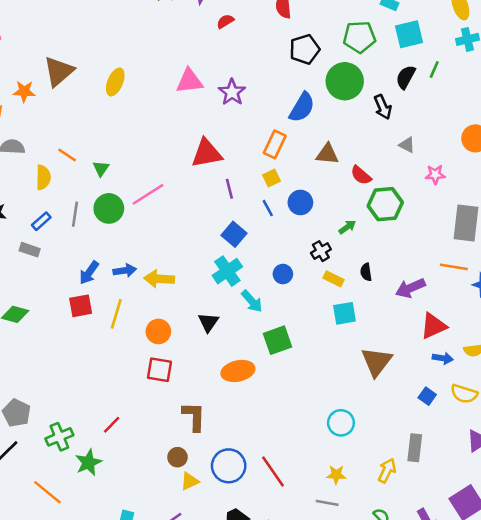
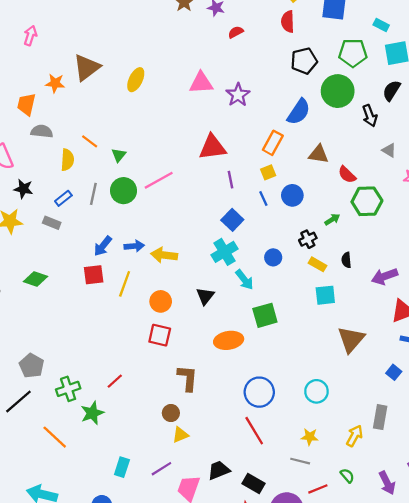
blue circle: (229, 466) -> (259, 392), moved

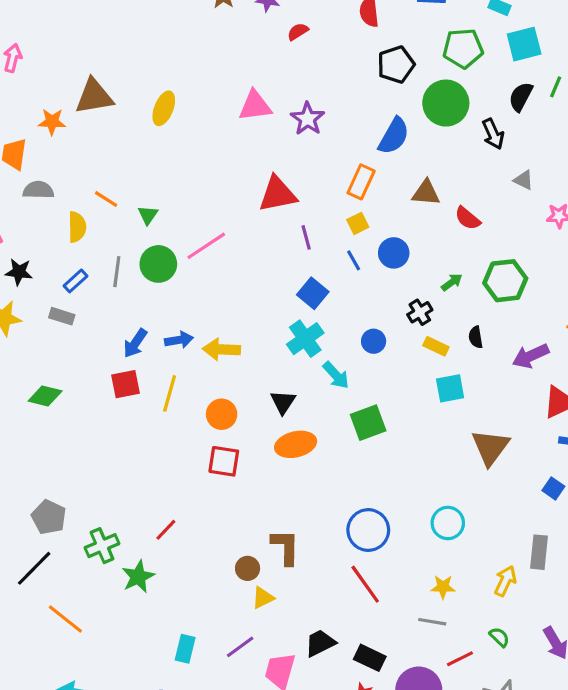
brown triangle: (87, 67) -> (94, 96), turned 32
green hexagon: (367, 201) -> (505, 281), moved
orange ellipse: (229, 340) -> (296, 444), moved
brown L-shape: (187, 378) -> (285, 547), moved
orange line: (55, 437) -> (65, 619), moved

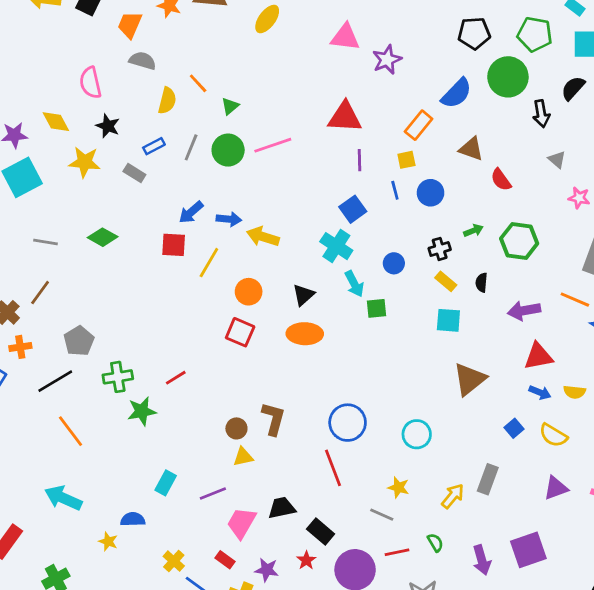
cyan cross: (305, 339) -> (336, 246), turned -36
green square: (368, 423) -> (377, 308), moved, size x0.7

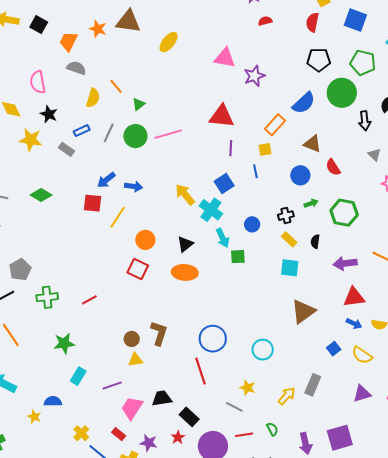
blue circle: (431, 193) -> (300, 175), moved
yellow arrow: (263, 237) -> (185, 194), moved, turned 30
green star: (142, 411) -> (64, 343), moved

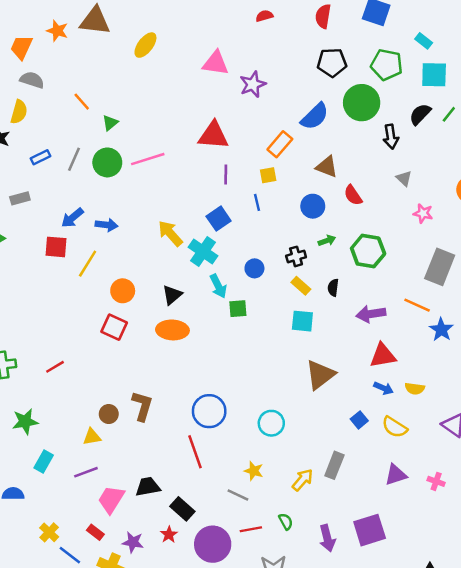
yellow semicircle: (93, 98) -> (19, 112), moved
gray rectangle: (67, 149) -> (20, 198), moved, turned -49
yellow triangle: (135, 360) -> (92, 437), moved

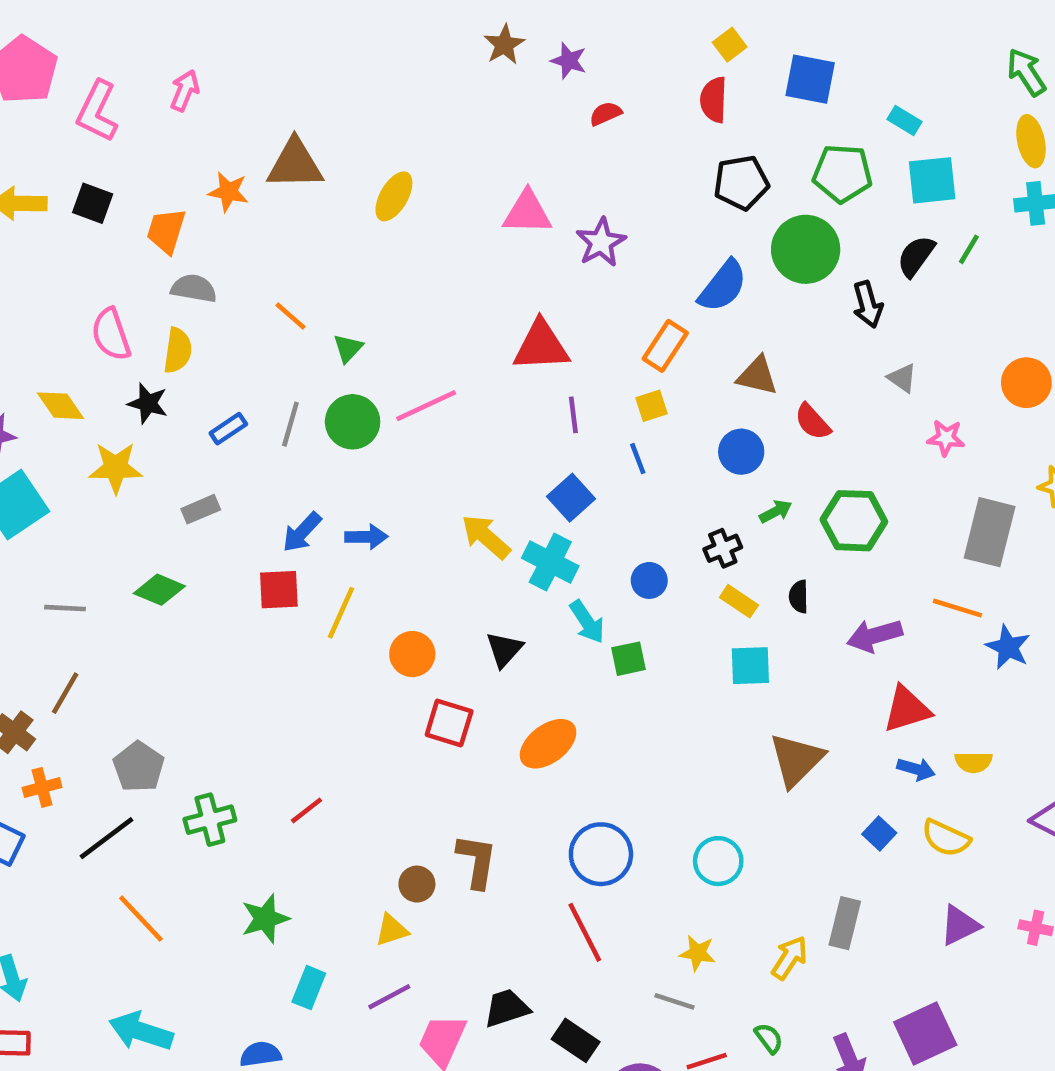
red square: (114, 327) -> (449, 723), moved
orange ellipse: (172, 330) -> (548, 744), moved, turned -32

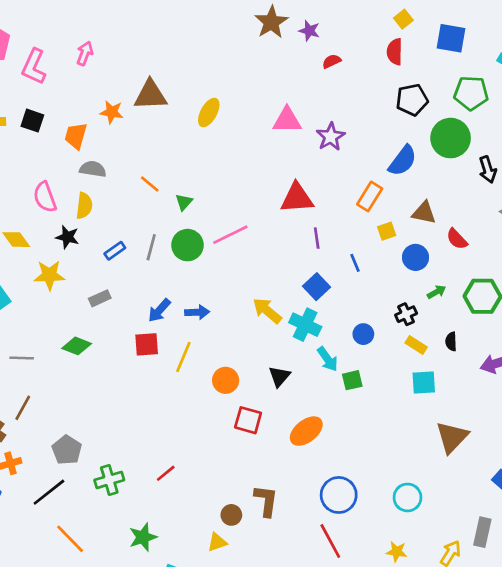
brown star: (504, 45) -> (271, 22), size x1.4
yellow square: (652, 406) -> (387, 231), moved

